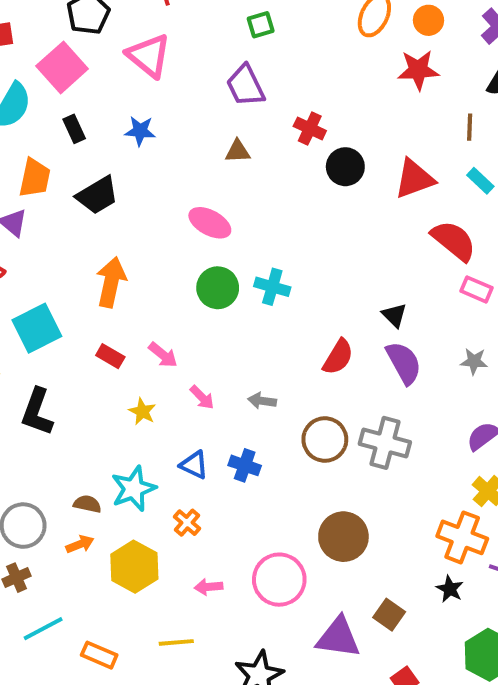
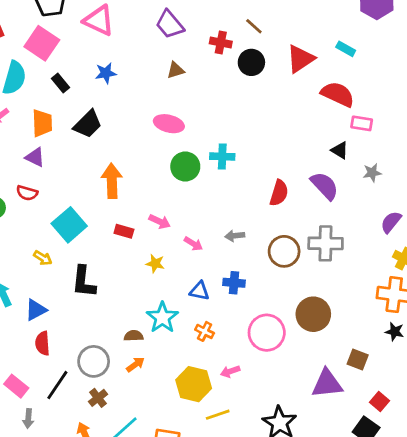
brown line: (470, 127) -> (254, 26), moved, turned -36
black triangle: (394, 315) -> (340, 150), moved
yellow hexagon: (134, 567) -> (194, 384), moved
pink circle: (279, 580) -> (267, 333), moved

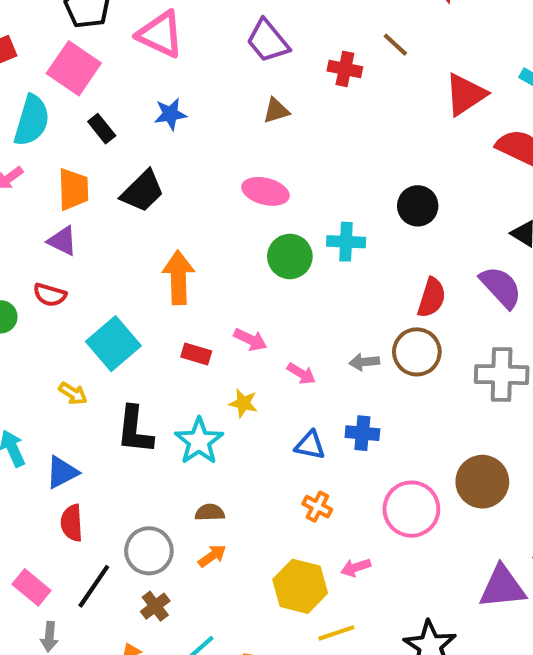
black circle: (251, 62) -> (418, 206), moved
brown circle: (284, 251) -> (417, 352), moved
cyan star: (162, 317) -> (199, 441), moved

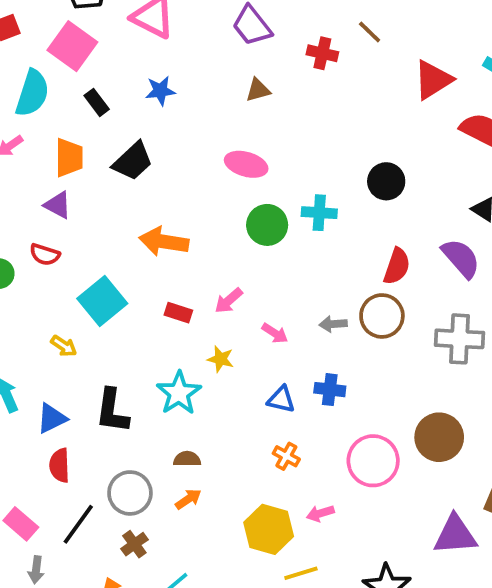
orange arrow: (178, 278) -> (164, 242), turned -81
pink arrow: (250, 340) -> (229, 301), turned 112
black L-shape: (135, 430) -> (112, 411), moved

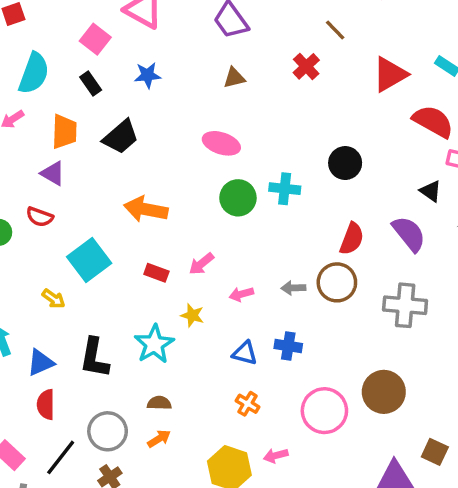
pink square: (72, 46) -> (95, 39), moved, size x0.7
red cross: (322, 53) -> (306, 66), moved, turned 32
pink arrow: (275, 333) -> (241, 294), turned 130

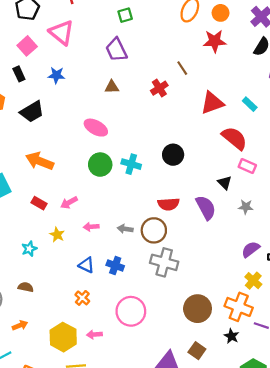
red semicircle: (352, 239) -> (168, 204), turned 55
gray cross: (405, 305) -> (164, 262), moved
cyan star: (154, 344) -> (29, 249), size x0.6
brown circle: (384, 392) -> (198, 309), moved
orange arrow: (159, 439) -> (20, 325), moved

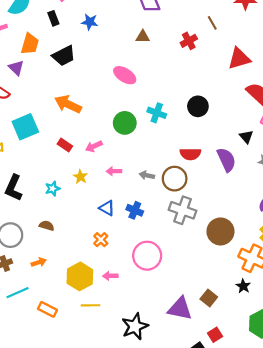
green circle: (100, 165) -> (125, 123), moved
brown circle: (198, 309) -> (220, 231), moved

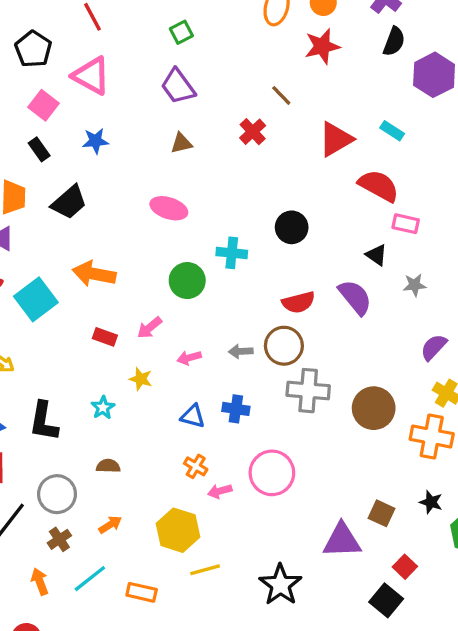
cyan square: (25, 127) -> (36, 299), moved
pink arrow: (110, 276) -> (220, 491), moved
black star: (243, 286) -> (431, 502), moved

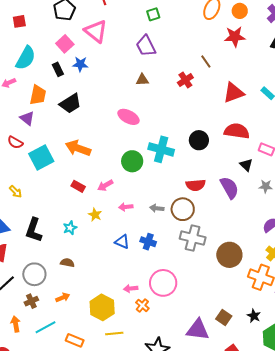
blue star: (95, 141) -> (80, 64), moved
red semicircle: (379, 186) -> (237, 131), moved, turned -30
cyan cross: (232, 253) -> (161, 149), size x1.4
orange cross: (196, 466) -> (142, 305), moved

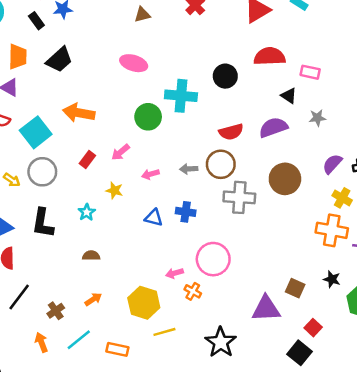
red rectangle: (78, 186) -> (87, 160), turned -72
purple semicircle: (229, 188) -> (273, 127), turned -70
brown circle: (229, 255) -> (285, 179), moved
gray circle: (34, 274) -> (42, 172), moved

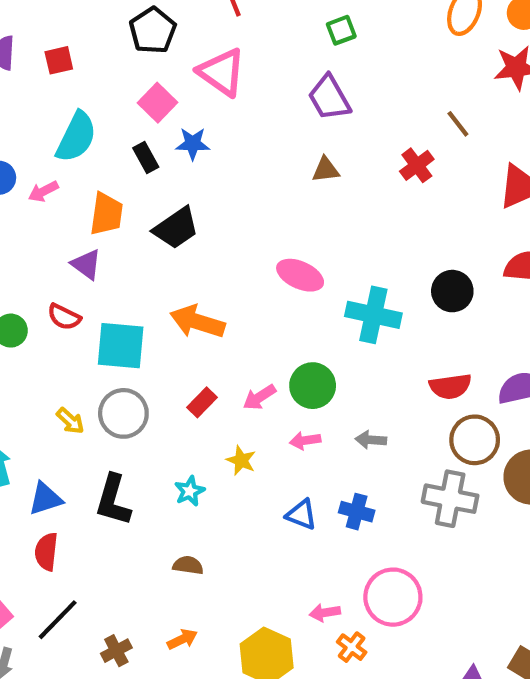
pink ellipse: (134, 63) -> (300, 275), moved
green circle: (148, 117) -> (313, 386), moved
cyan square: (36, 132) -> (121, 346), turned 36
brown circle: (221, 164) -> (475, 440), moved

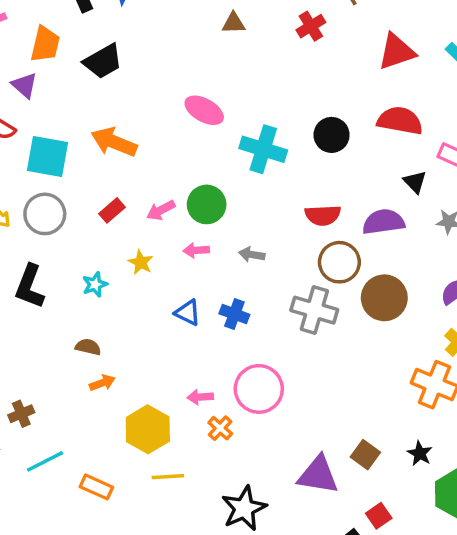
orange arrow: (182, 639) -> (102, 383), moved

